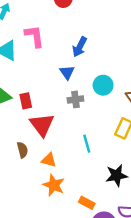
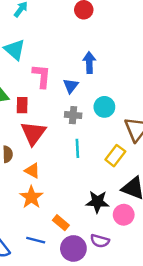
pink L-shape: (34, 36) -> (42, 76), moved
blue arrow: (80, 47) -> (89, 63), turned 138
cyan line: (87, 144) -> (77, 148), moved

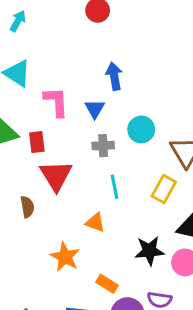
orange triangle: (32, 171) -> (95, 223), moved

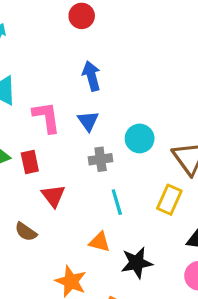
blue arrow: (114, 76) -> (91, 76), moved
red triangle: (56, 176) -> (53, 196), size x0.7
brown semicircle: (27, 207) -> (26, 232), turned 140
black star: (149, 251) -> (137, 263), moved

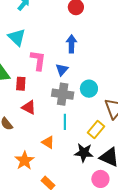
gray cross: (101, 159) -> (63, 94), size x1.5
red triangle: (53, 196) -> (29, 107), turned -42
black star: (137, 263) -> (84, 153), moved

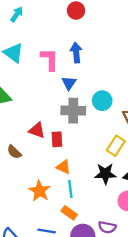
pink L-shape: (38, 60) -> (50, 59), moved
red rectangle: (21, 84) -> (57, 139), moved
cyan line: (65, 122) -> (70, 189), moved

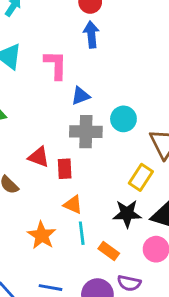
blue arrow: (76, 53) -> (91, 34), moved
blue triangle: (69, 83) -> (80, 96), turned 35
orange rectangle: (69, 213) -> (109, 251), moved

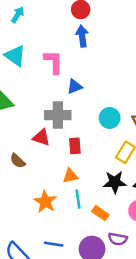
cyan circle: (123, 119) -> (110, 118), moved
gray cross: (86, 132) -> (58, 115), moved
red rectangle: (65, 169) -> (75, 146), moved
orange triangle: (73, 205) -> (70, 176), turned -35

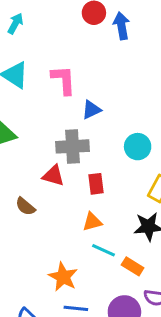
blue arrow: (82, 36) -> (121, 26), moved
cyan line: (78, 199) -> (103, 250), turned -54
orange star: (45, 202) -> (63, 277), moved

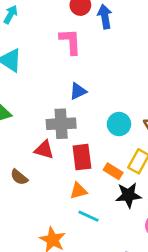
pink L-shape: (64, 80) -> (70, 42), moved
red rectangle: (96, 184) -> (82, 157), size x1.4
orange rectangle: (133, 266) -> (113, 171), moved

